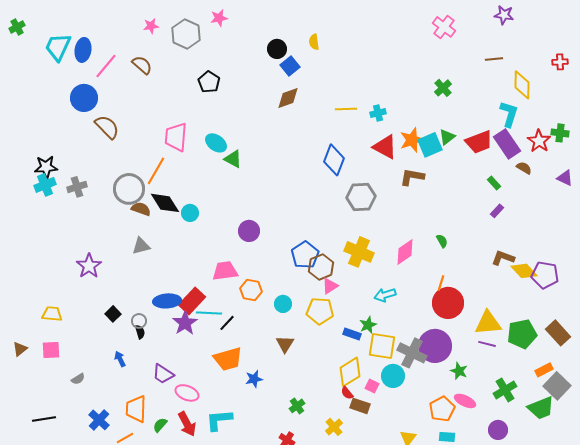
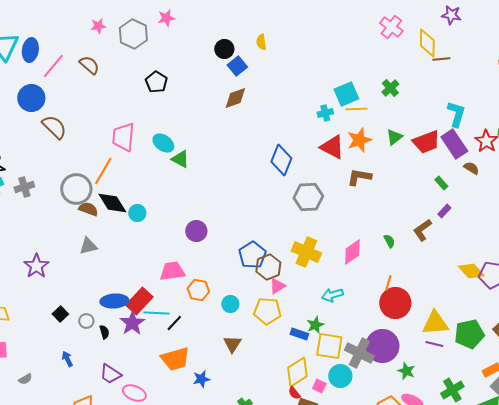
yellow diamond: (522, 85) -> (427, 43), moved
yellow line: (346, 109) -> (356, 109), moved
cyan square: (430, 145) -> (346, 94), moved
brown L-shape: (503, 258) -> (422, 230), moved, turned -55
black semicircle: (140, 332) -> (104, 332), moved

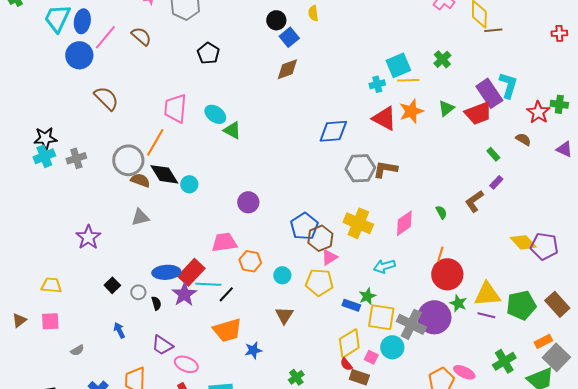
blue circle: (31, 98) -> (79, 55), moved
purple rectangle: (454, 144) -> (489, 93), moved
blue diamond: (281, 160) -> (333, 131), turned 64
brown L-shape: (359, 177) -> (385, 169), moved
green star: (406, 371) -> (458, 303), moved

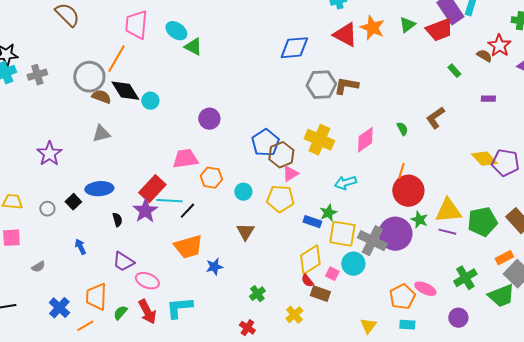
orange star: (411, 111) -> (372, 28), turned -30
red star: (538, 112) -> (499, 46), moved
purple rectangle: (496, 182) -> (488, 99), moved, turned 48
blue ellipse: (166, 272) -> (99, 189), moved
gray circle: (138, 292) -> (47, 209), moved

